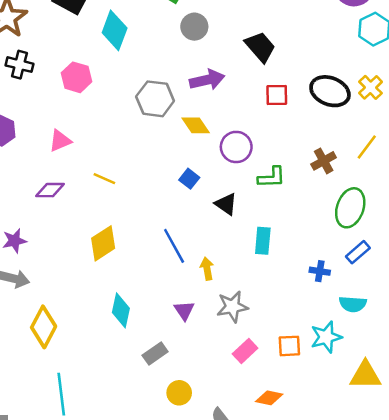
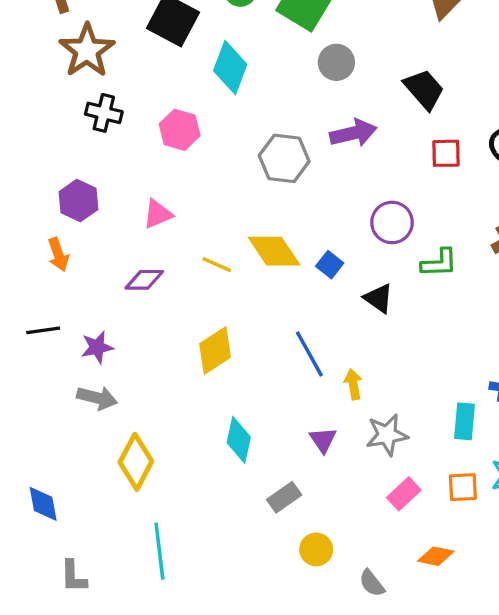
yellow diamond: (196, 125) -> (274, 251), moved, size x1.4
cyan rectangle: (263, 241) -> (465, 421), moved

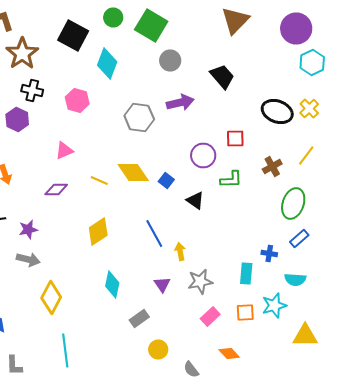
red square: (446, 153) -> (235, 138), moved
purple hexagon: (79, 201) -> (17, 120), moved
orange diamond: (436, 556) -> (229, 354), turned 35

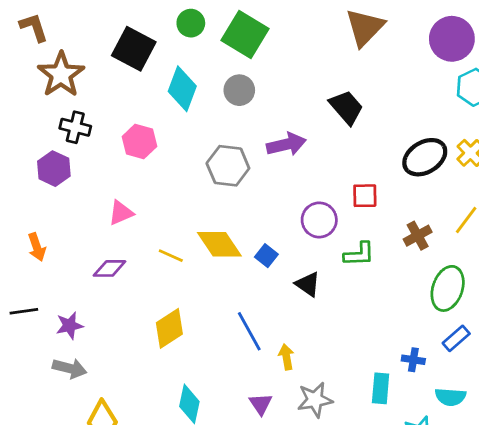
gray circle: (170, 60) -> (239, 90), moved
black ellipse: (277, 112) -> (425, 157), turned -52

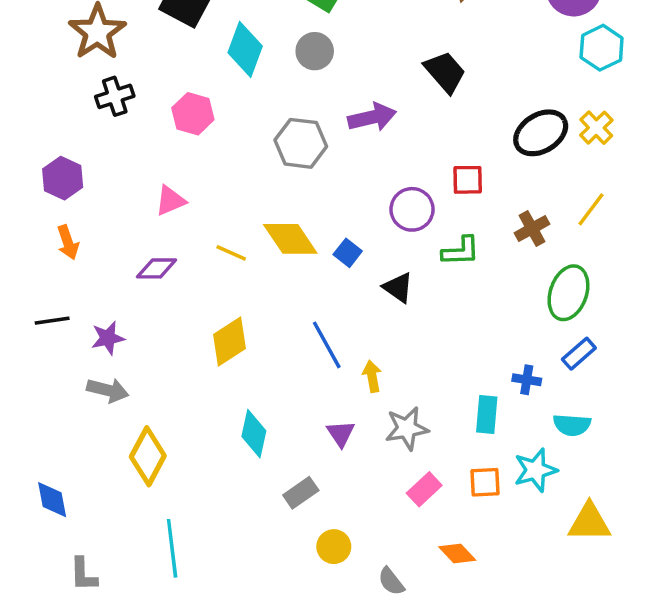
black cross: (75, 127) -> (115, 96), turned -32
purple hexagon: (54, 169) -> (63, 178), moved

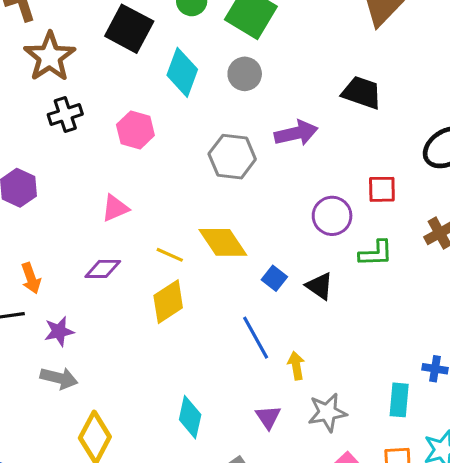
black trapezoid: (445, 72) -> (362, 93), turned -30
orange arrow: (68, 242) -> (31, 278), moved
blue square: (348, 253) -> (274, 278), moved
yellow diamond: (229, 341) -> (168, 302), moved

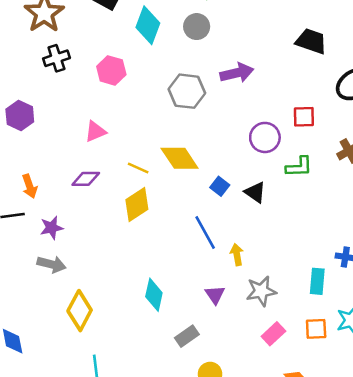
black trapezoid: (362, 93) -> (311, 41), moved

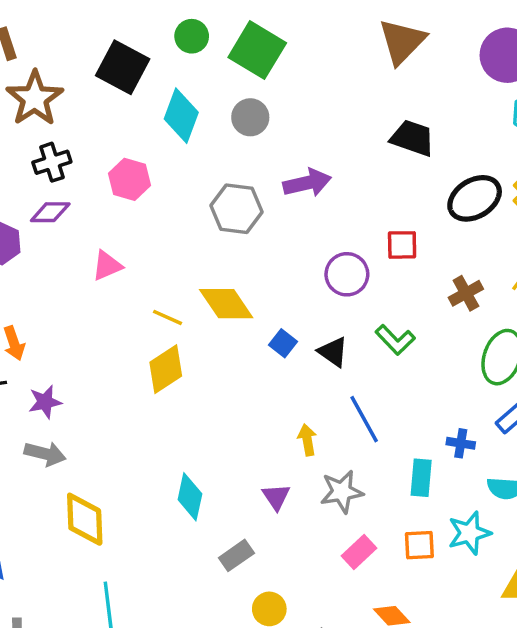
green L-shape: (299, 167) -> (395, 340), moved, turned 48
purple diamond: (86, 179) -> (50, 212), moved
blue line: (205, 233) -> (364, 419), moved
yellow diamond: (80, 311) -> (85, 519), turned -30

